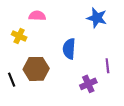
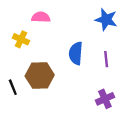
purple line: (107, 66) -> (106, 59), moved
purple cross: (88, 84) -> (105, 99), moved

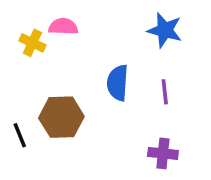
yellow cross: (21, 39) -> (32, 43), moved
purple cross: (105, 99) -> (163, 153), turned 30

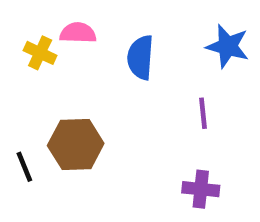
blue star: (165, 30) -> (228, 46), moved
blue semicircle: (118, 83) -> (140, 57), moved

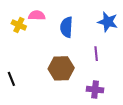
brown hexagon: (76, 144) -> (61, 68), moved

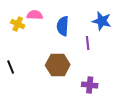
purple line: (96, 54) -> (88, 43), moved
black line: (11, 79) -> (11, 67), moved

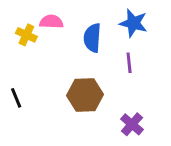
blue star: (102, 21) -> (133, 23), moved
purple cross: (90, 85) -> (132, 124), turned 35

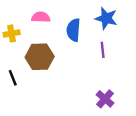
yellow cross: (26, 35) -> (12, 33), moved, turned -35
brown hexagon: (85, 95) -> (40, 57), moved

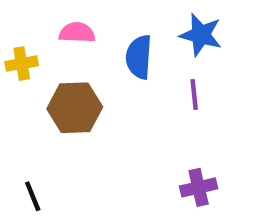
black line: (13, 78) -> (33, 196), moved
purple cross: (105, 99) -> (199, 187), turned 36

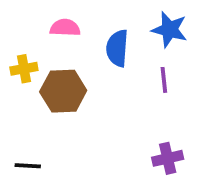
yellow cross: (22, 64) -> (24, 69), moved
black line: (33, 196) -> (28, 166), turned -65

